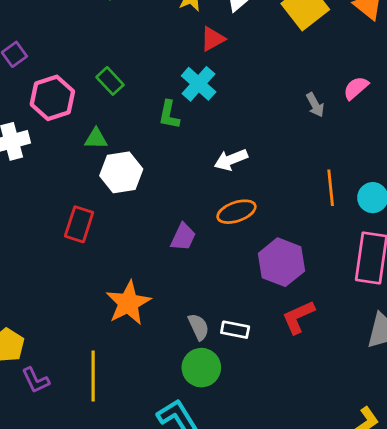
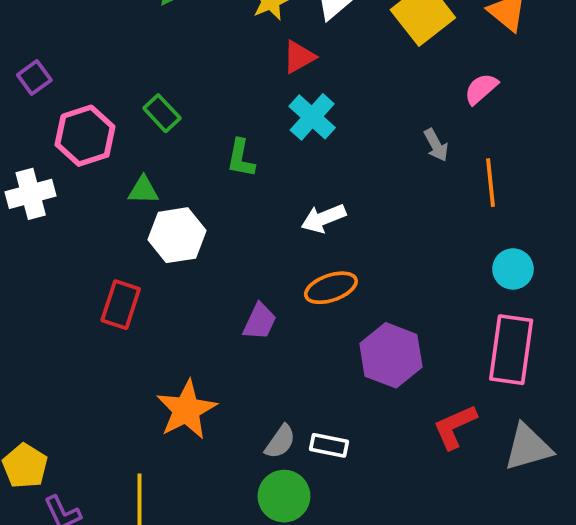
cyan cross: (199, 84) -> (312, 117), moved
pink semicircle: (356, 88) -> (481, 89), moved
orange line: (331, 188) -> (490, 183), moved
red L-shape: (298, 317) -> (455, 427), moved
gray semicircle: (199, 327) -> (280, 442), turned 60

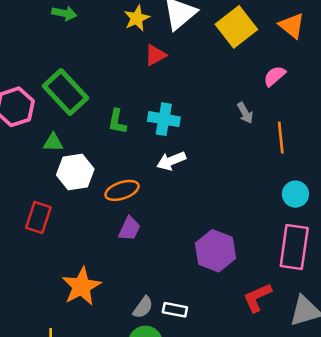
green rectangle: (162, 113) -> (65, 92), size x1.8
cyan cross: (312, 117) -> (164, 119), moved, turned -32
orange ellipse: (331, 288) -> (122, 190), moved

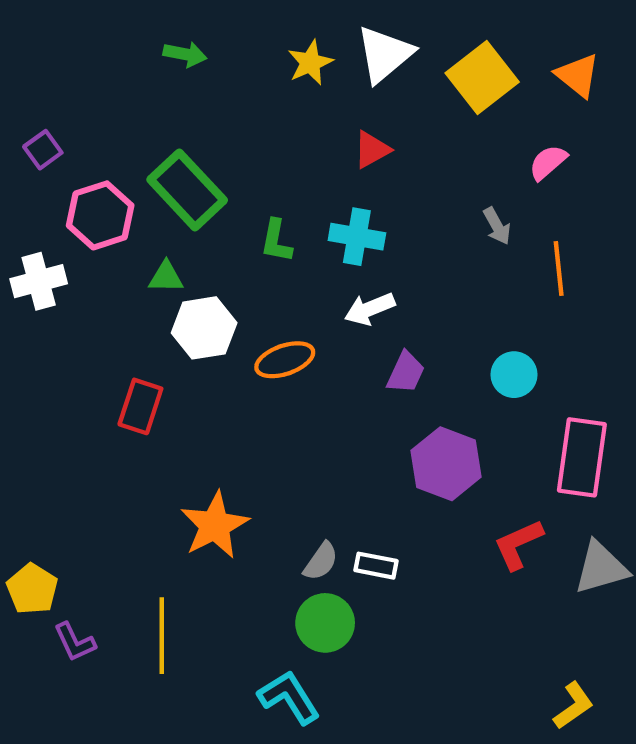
red triangle: (155, 55) -> (372, 150), moved
cyan circle: (295, 194) -> (514, 375), moved
purple trapezoid: (129, 229) -> (406, 372), moved

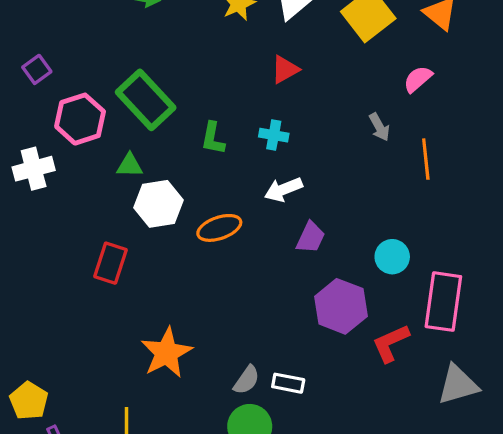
cyan cross: (357, 237) -> (274, 135), size x0.7
cyan circle: (514, 375) -> (392, 257), moved
red L-shape: (518, 544) -> (391, 343), moved

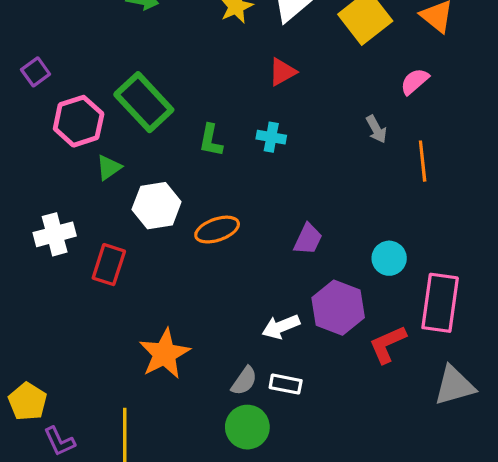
green triangle: (130, 165) -> (109, 167), moved, turned -36
white cross: (34, 169) -> (55, 234), moved
white arrow: (283, 189) -> (281, 327), moved

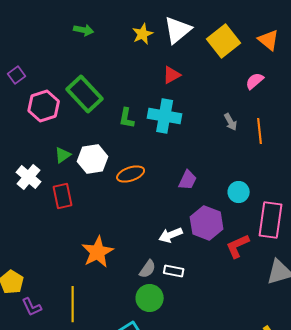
gray arrow: (376, 129) -> (231, 122), moved
cyan cross: (271, 137) -> (165, 116), size x1.8
green triangle: (109, 167) -> (63, 155), moved
white cross: (55, 234) -> (29, 177), turned -35
red rectangle: (109, 265) -> (63, 196), turned -30

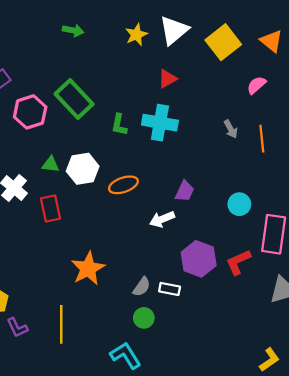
green triangle: (63, 155) -> (50, 164), turned 42
purple hexagon: (207, 223) -> (199, 259), moved
white arrow: (171, 235) -> (162, 219), moved
green circle: (150, 298) -> (144, 318), size x0.7

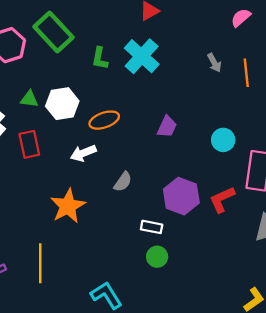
cyan cross: (160, 123) -> (142, 56), turned 32
white arrow: (162, 219) -> (83, 153), moved
gray semicircle: (142, 287) -> (123, 182), moved
green circle: (144, 318) -> (157, 257), moved

